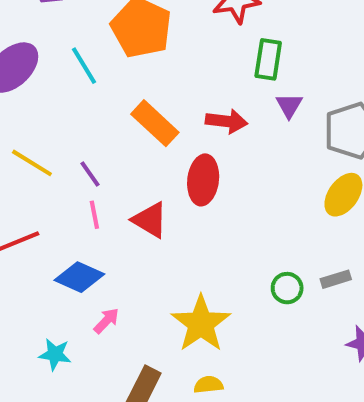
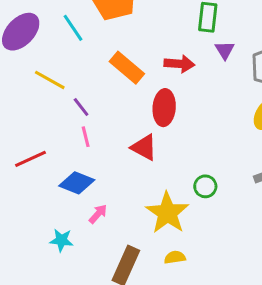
yellow line: (32, 163) -> (50, 80), moved
red triangle: (150, 220) -> (144, 147), moved
green circle: (287, 288) -> (205, 186), moved

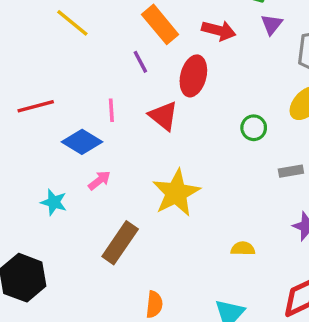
purple line: (81, 107) -> (140, 62), moved
pink line: (86, 137) -> (111, 110), moved
green circle: (205, 186) -> (254, 128), moved
yellow semicircle: (175, 257) -> (243, 249), moved

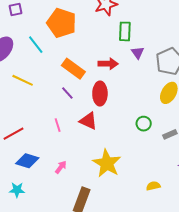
green circle: (254, 128) -> (144, 124), moved
blue diamond: (82, 142) -> (27, 161), moved
cyan star: (54, 202) -> (17, 190), moved

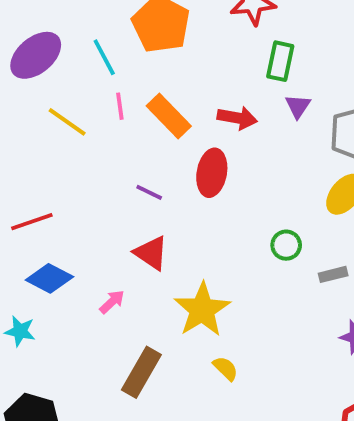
purple line: (67, 93) -> (149, 192), moved, turned -32
red triangle: (88, 121) -> (151, 253), moved
pink line: (58, 125) -> (120, 106), moved
yellow semicircle: (153, 186) -> (226, 368), moved, turned 48

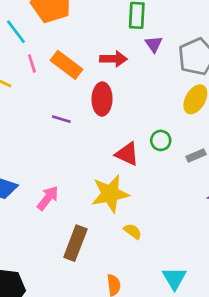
red triangle: (151, 253) -> (127, 154), moved
pink arrow: (112, 302) -> (48, 198), size x1.4
yellow star: (202, 310) -> (110, 194), turned 30

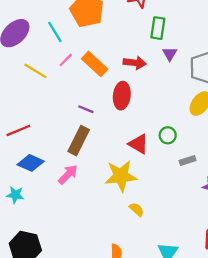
pink line: (32, 63) -> (66, 60), turned 56
gray rectangle: (196, 155) -> (188, 161), moved
brown rectangle: (75, 243) -> (79, 141), moved

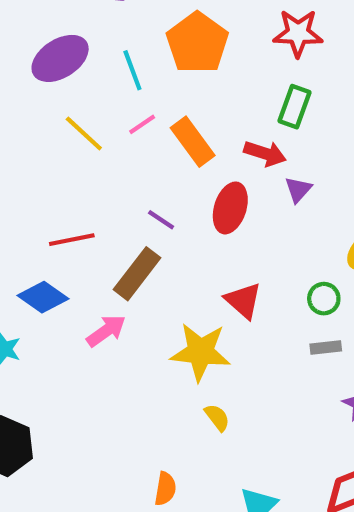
green rectangle: (158, 28) -> (295, 107), moved
purple triangle: (170, 54) -> (298, 190), moved
red line: (18, 130) -> (72, 240), moved
green circle: (168, 135) -> (324, 299), moved

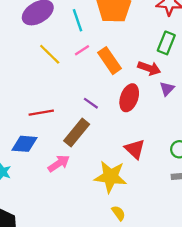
blue diamond: (43, 297) -> (24, 144), turned -32

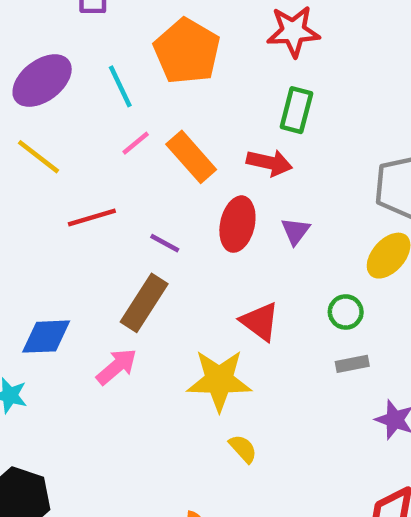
yellow line: (50, 54) -> (39, 157), moved
purple triangle: (167, 89) -> (295, 231), moved
red line: (41, 113) -> (92, 217), moved

